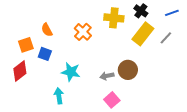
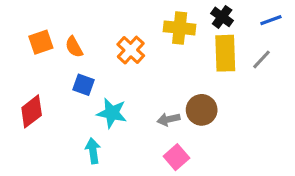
yellow rectangle: (143, 34) -> (225, 53), turned -40
orange square: (26, 45) -> (41, 42), moved
blue square: (45, 54) -> (83, 85), moved

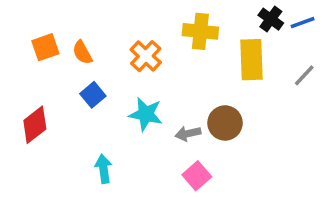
black cross: (222, 17) -> (271, 19), moved
gray line: (261, 59) -> (304, 75), moved
blue square: (83, 85) -> (93, 95), turned 30
cyan star: (112, 113) -> (146, 114), moved

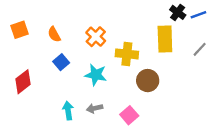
yellow cross: (200, 31) -> (127, 54), moved
orange square: (45, 47) -> (20, 30), moved
gray arrow: (188, 134) -> (95, 108), moved

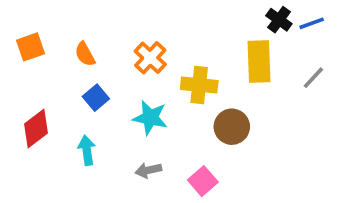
cyan arrow: (68, 111) -> (87, 150), moved

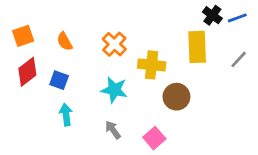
blue square: (96, 98) -> (59, 80), moved, turned -30
red diamond: (36, 128) -> (27, 72), moved
gray arrow: (148, 170) -> (113, 130), turned 66

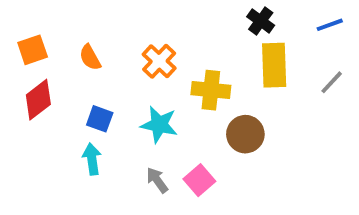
black cross: (212, 15) -> (261, 21), moved
blue square: (59, 80) -> (100, 119), moved
pink square: (154, 138) -> (199, 180), moved

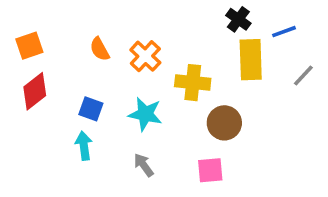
blue line: (330, 25) -> (284, 32), moved
orange semicircle: (90, 57) -> (100, 49), moved
pink square: (199, 180) -> (210, 170), moved, turned 36

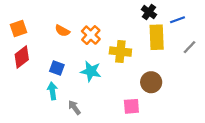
orange semicircle: (100, 49) -> (62, 31), turned -32
brown circle: (224, 123) -> (151, 82), moved
gray arrow: (144, 165) -> (74, 107), moved

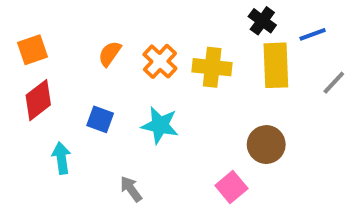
orange semicircle: (62, 31) -> (110, 54), turned 96
yellow cross: (120, 52) -> (212, 67), moved
cyan arrow: (52, 91) -> (61, 158), moved
pink square: (131, 106) -> (231, 187), turned -35

